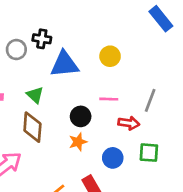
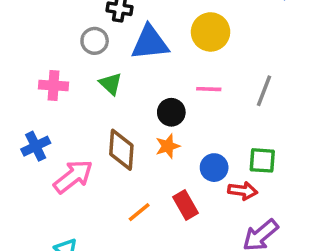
gray circle: (16, 50) -> (95, 41), moved
yellow circle: (110, 56) -> (211, 32), size x1.4
red arrow: (129, 123) -> (243, 191), moved
brown diamond: (32, 127) -> (121, 150), moved

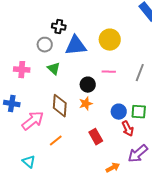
blue cross: (36, 146) -> (12, 104), turned 35
blue circle: (214, 168) -> (119, 112), moved
red arrow: (243, 191) -> (128, 129), turned 56
orange line: (139, 212) -> (56, 141), moved

